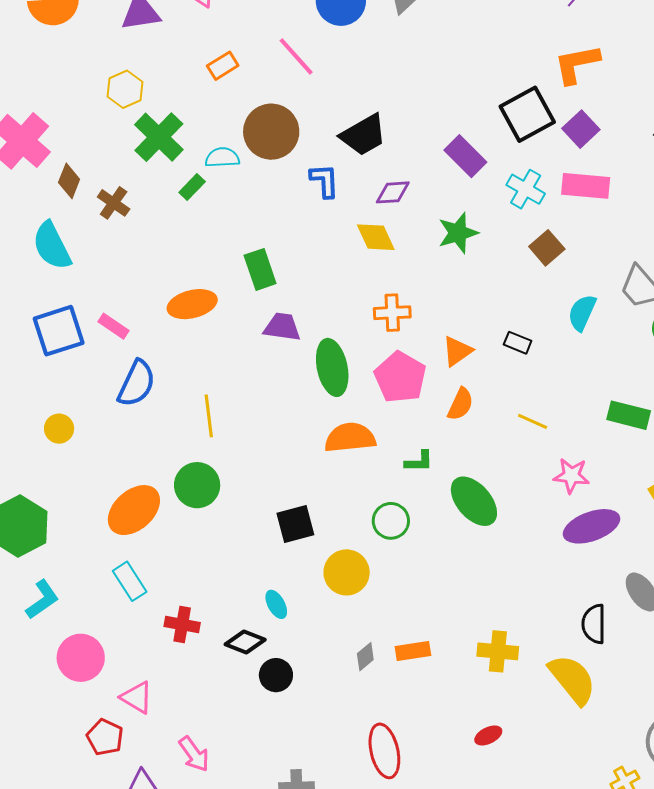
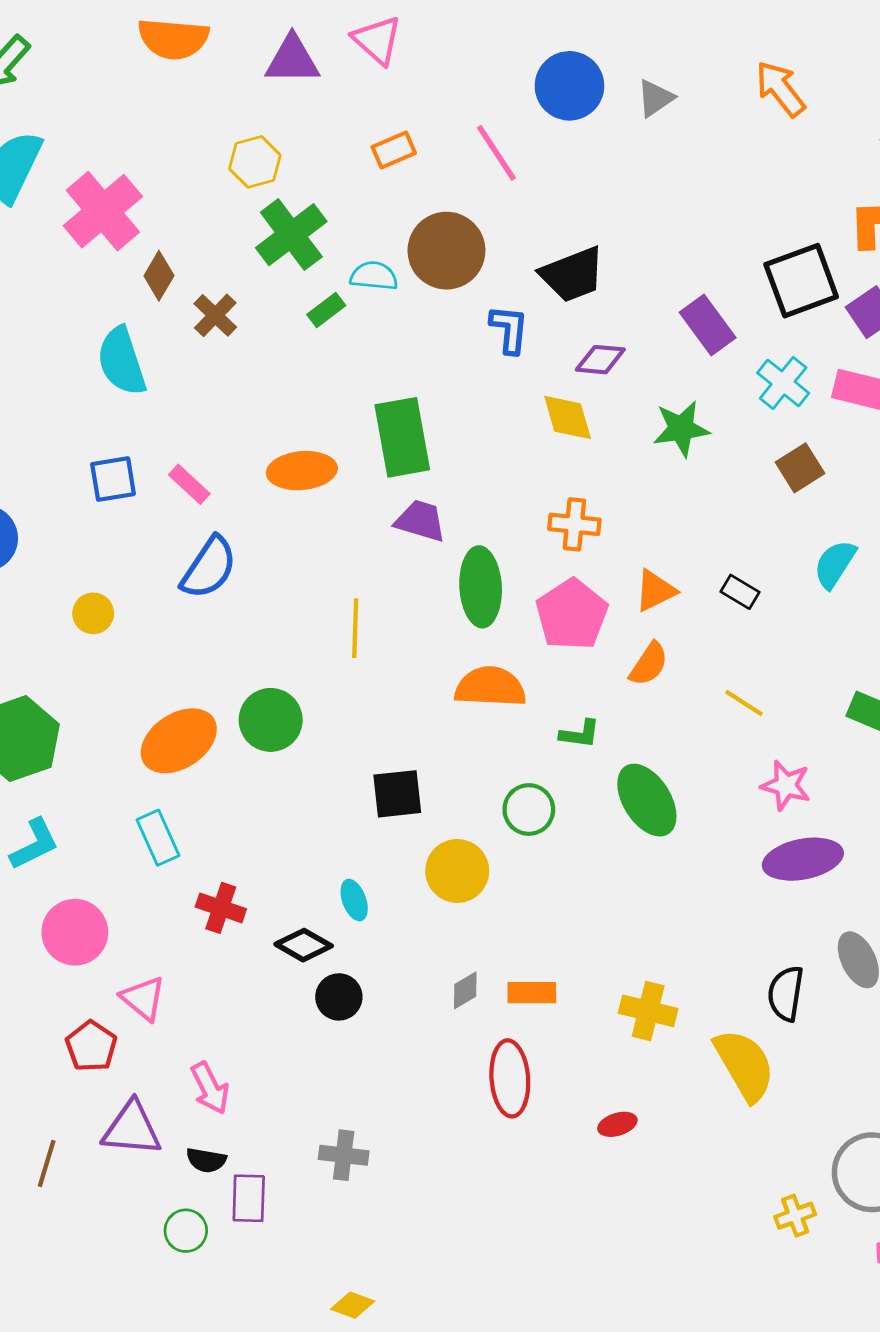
green rectangle: (260, 269) -> (402, 437), size x1.4
blue square: (59, 331) -> (113, 479), size x0.7
yellow line: (209, 416) -> (355, 628), moved
red ellipse: (384, 751) -> (510, 1078), moved

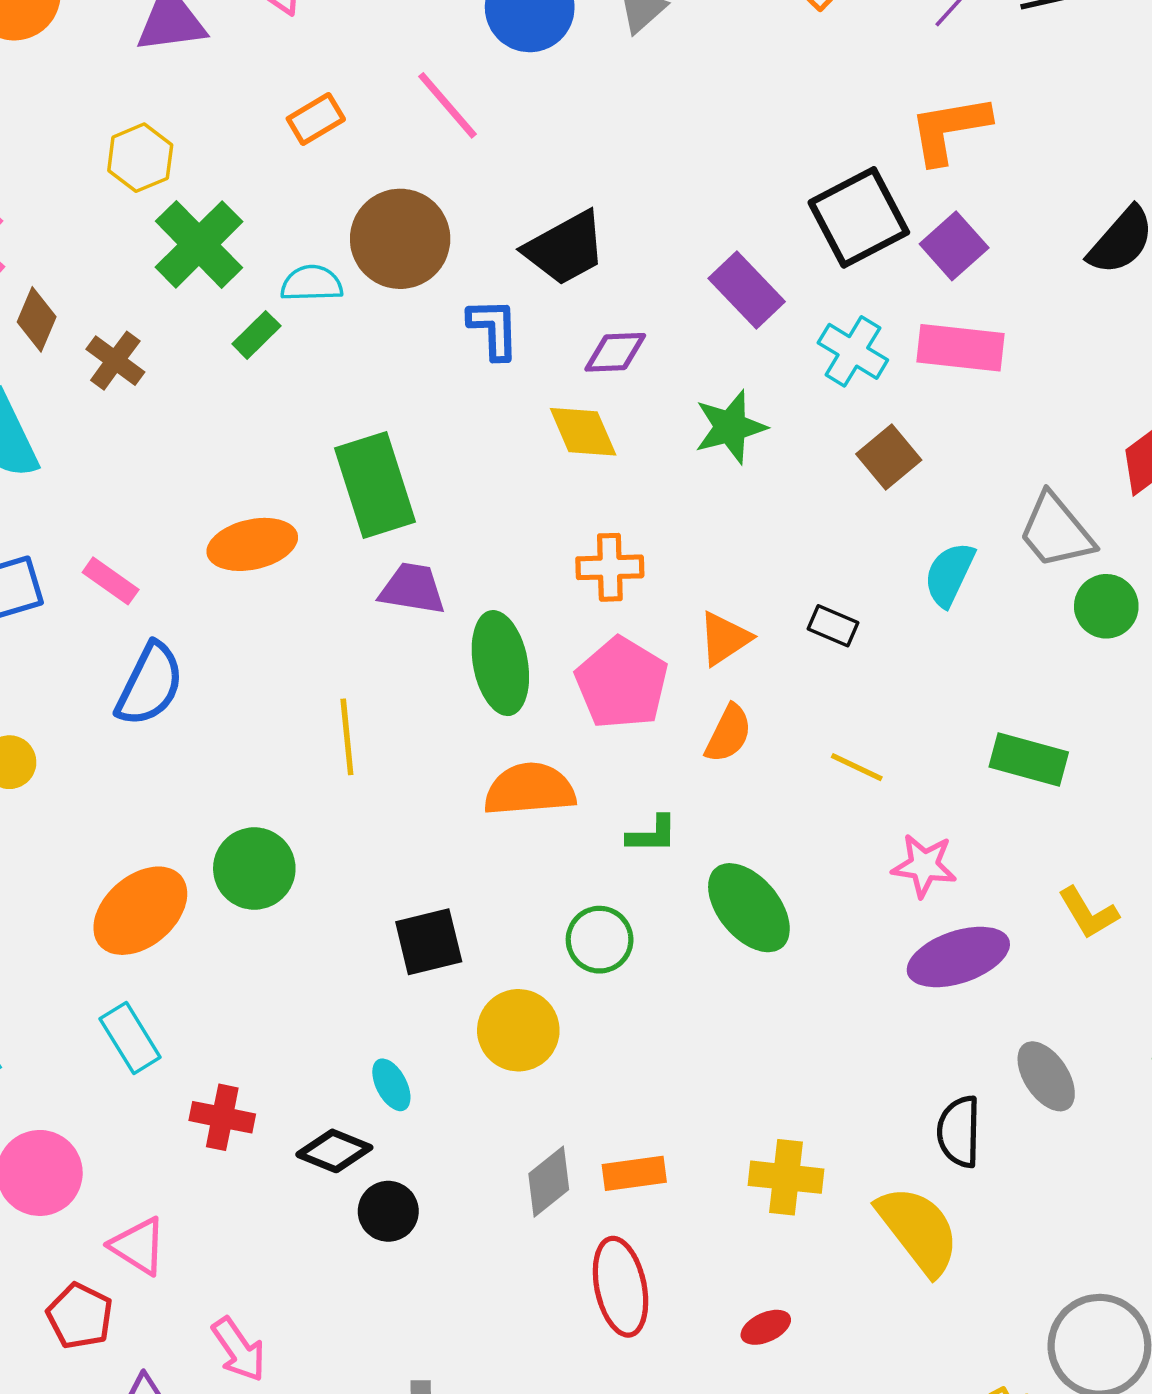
gray diamond: (465, 990) -> (549, 1182), size x1.4

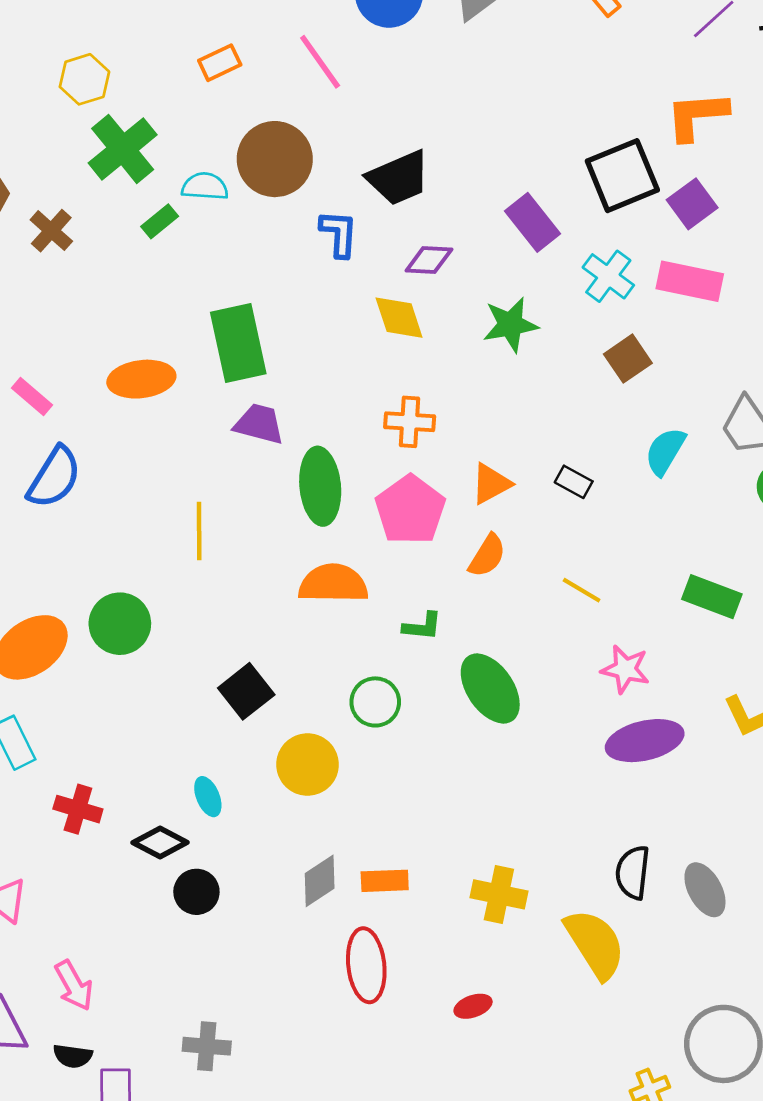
black square: (429, 942) -> (246, 691), turned -30
gray ellipse: (1046, 1076) -> (705, 890), moved

